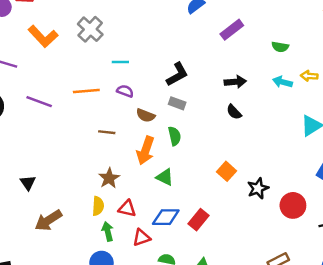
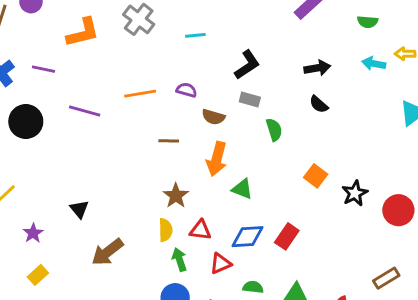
orange L-shape: (43, 36) -> (83, 33), turned -56
cyan line: (120, 62) -> (195, 35), moved
green semicircle: (175, 136) -> (274, 130), moved

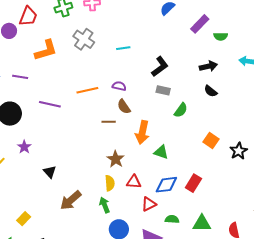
green semicircle: (368, 22) -> (221, 36), moved
brown semicircle: (213, 117) -> (124, 107), moved, turned 42
green semicircle: (274, 130) -> (181, 110), turned 56
purple star: (33, 233) -> (24, 147), moved
green arrow: (179, 259) -> (105, 205), moved

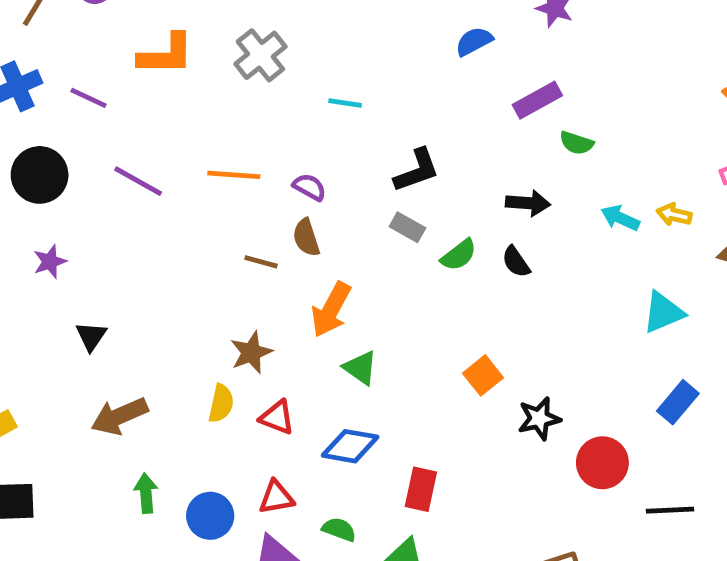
green semicircle: (181, 110) -> (459, 255), moved
red rectangle: (193, 183) -> (421, 489), moved, turned -36
red triangle: (149, 204) -> (276, 497), moved
green arrow: (105, 205) -> (146, 493), moved

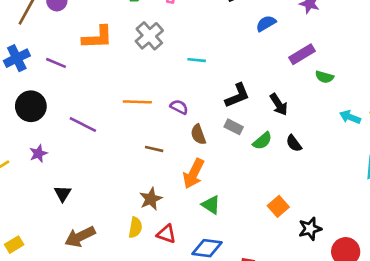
purple line: (138, 181) -> (83, 124), moved
black arrow: (528, 203) -> (279, 104), moved, turned 55
brown semicircle: (306, 238) -> (198, 134), moved

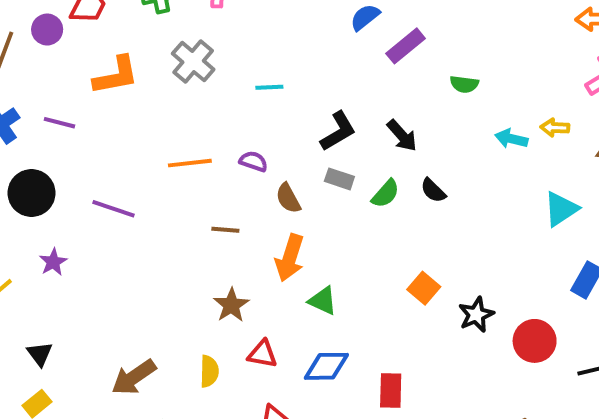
purple rectangle: (302, 54) -> (406, 46), moved
black triangle: (63, 194) -> (40, 354), moved
yellow semicircle: (135, 227) -> (209, 371), moved

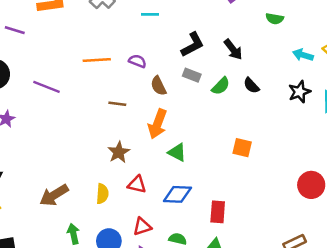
orange square: (424, 288) -> (242, 148), turned -30
black star: (476, 315) -> (299, 92), moved

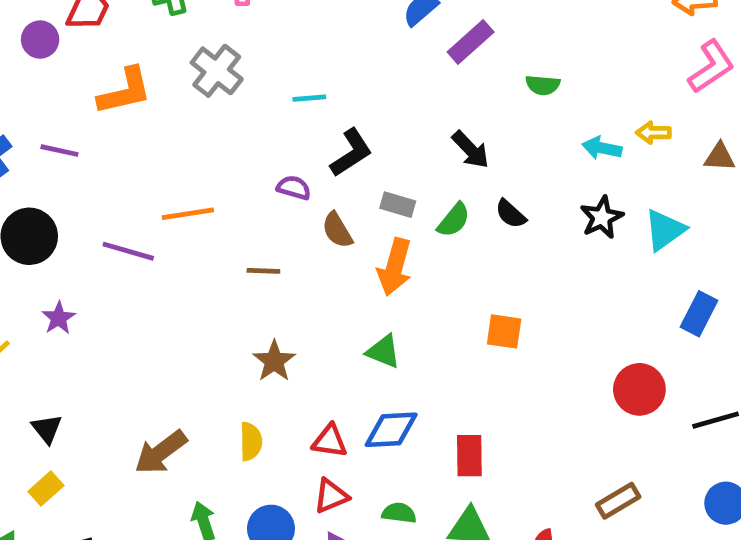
black L-shape: (193, 45) -> (351, 153), moved
orange line: (97, 60) -> (188, 214), moved
orange arrow: (158, 124) -> (395, 267), moved
red triangle: (137, 184) -> (330, 441), moved

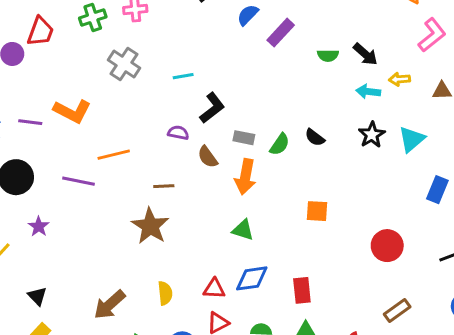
orange L-shape: (125, 91) -> (72, 111), moved, turned 45
black arrow: (471, 150) -> (365, 54), moved
brown star: (274, 361) -> (150, 226), moved, size x1.4
red circle: (639, 389) -> (387, 246), moved

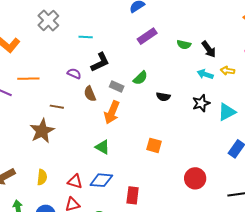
purple rectangle: (281, 33) -> (147, 36), moved
black semicircle: (315, 137) -> (163, 97), turned -40
green semicircle: (280, 144) -> (140, 78), moved

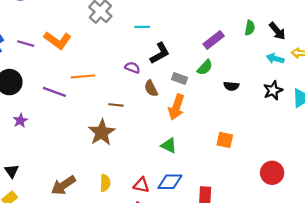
purple rectangle: (147, 36) -> (214, 40), moved
green semicircle: (184, 45) -> (250, 28), turned -88

